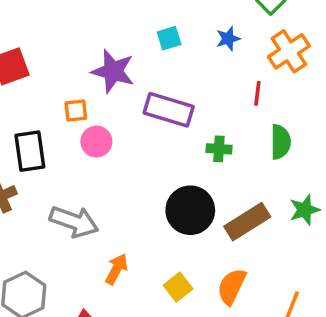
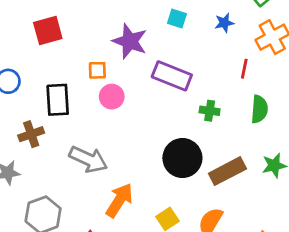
cyan square: (169, 38) -> (177, 18), turned 30
orange arrow: (117, 269) -> (119, 200), size x1.4

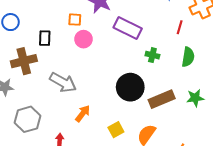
black rectangle: (58, 100) -> (45, 38), size x0.7
brown cross: (31, 134) -> (24, 61), size x1.4
orange arrow: (119, 200) -> (83, 114), size x0.7

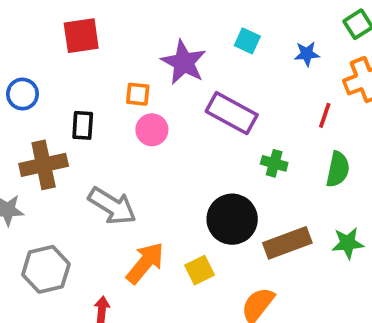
orange arrow: (83, 114) -> (145, 263), size x1.4
yellow square: (116, 130) -> (200, 270), moved

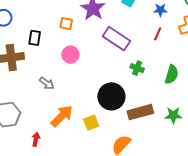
red line: (325, 115) -> (158, 34), moved
pink circle: (152, 130) -> (70, 55), moved
gray arrow: (112, 206) -> (47, 83), size x0.6

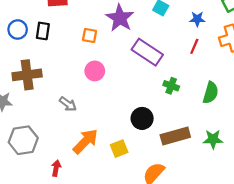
black rectangle: (35, 38) -> (43, 31), moved
black circle: (111, 96) -> (142, 118), size x0.7

